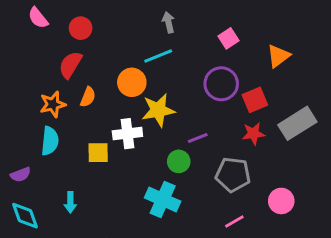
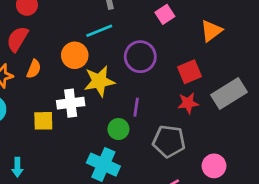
purple circle: (221, 84) -> (140, 57), moved
purple line: (198, 138) -> (136, 107), turned -60

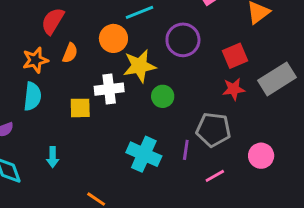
purple line: (136, 107) -> (186, 150), moved
green circle: (118, 129) -> (163, 96), moved

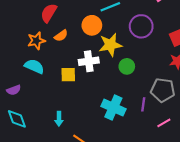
orange semicircle: (70, 53) -> (61, 36), turned 32
cyan semicircle: (32, 96) -> (34, 66), turned -72
cyan arrow: (53, 157) -> (59, 119), moved

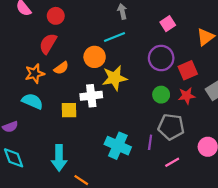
purple circle: (141, 26) -> (161, 58), moved
green circle: (127, 66) -> (161, 95), moved
cyan arrow: (59, 119) -> (59, 158), size x1.6

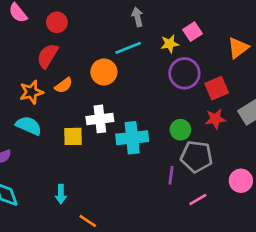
yellow star: (115, 78) -> (170, 44), moved, size x0.6
green circle: (161, 95) -> (180, 130), moved
cyan cross: (118, 146) -> (132, 138), moved, turned -30
cyan arrow: (59, 158) -> (61, 194), size x0.6

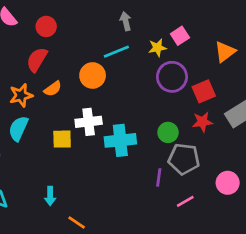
cyan semicircle: (29, 126) -> (18, 128), turned -90

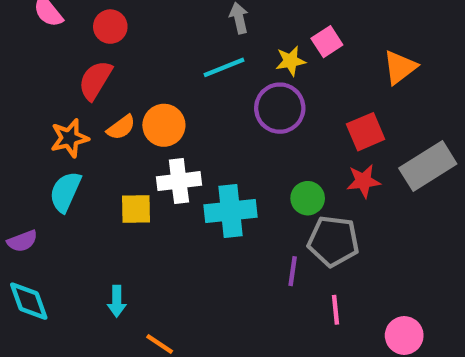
orange circle: (93, 75) -> (164, 125), moved
purple circle: (172, 77) -> (280, 108), moved
pink circle: (228, 183) -> (404, 335), moved
pink line: (185, 201) -> (336, 310), turned -66

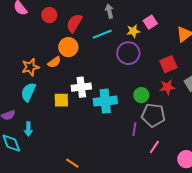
red semicircle: (95, 80) -> (74, 23), moved
orange circle: (164, 125) -> (68, 47), moved
cyan arrow: (117, 301) -> (28, 129), moved
pink line: (336, 310) -> (154, 147), turned 40

